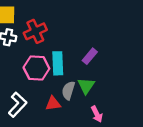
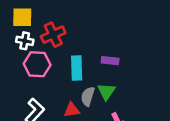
purple rectangle: (90, 56) -> (110, 61), turned 56
pink hexagon: (36, 68) -> (37, 64), moved

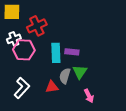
white cross: (25, 41) -> (14, 39), moved, turned -32
purple rectangle: (110, 61) -> (72, 52), moved

